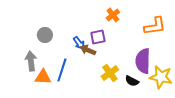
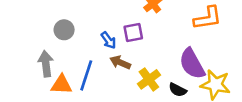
brown arrow: (88, 50) -> (120, 62), moved
purple semicircle: (143, 61) -> (192, 64), turned -30

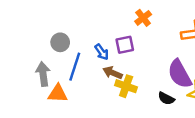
blue line: (86, 75) -> (75, 67), moved
yellow cross: (149, 79) -> (126, 86), moved, turned -35

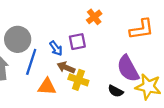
gray circle: (60, 42) -> (18, 39), size x1.5
orange triangle: (58, 94) -> (47, 87), moved

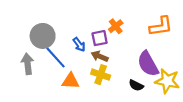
orange cross: (94, 17) -> (116, 26), moved
blue line: (31, 62) -> (56, 57), turned -60
brown arrow: (66, 67) -> (100, 56), moved

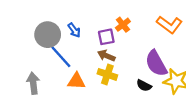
orange L-shape: (161, 26) -> (169, 25), turned 45
blue arrow: (79, 45) -> (74, 30), moved
gray arrow: (28, 64) -> (33, 83), moved

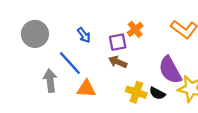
gray circle: (48, 35) -> (35, 34), moved
yellow cross: (107, 74) -> (136, 92), moved
gray arrow: (33, 83) -> (50, 81), moved

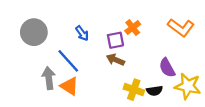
purple semicircle: (170, 70) -> (167, 68), size x0.7
orange triangle: (86, 89) -> (69, 86), moved, turned 30
black semicircle: (157, 93) -> (154, 91), turned -35

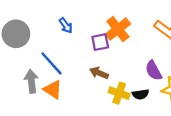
orange cross: (133, 28) -> (118, 29), size x1.5
blue arrow: (82, 33) -> (66, 25), moved
brown arrow: (115, 60) -> (99, 73), moved

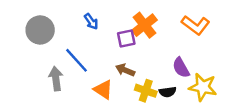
orange triangle: (53, 90) -> (103, 89), moved

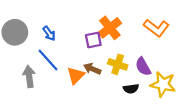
blue arrow: (91, 21) -> (49, 33), moved
orange triangle: (103, 89) -> (76, 75), moved, turned 42
yellow cross: (146, 91) -> (118, 64), moved

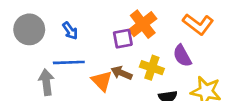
blue line: (48, 60) -> (69, 62), turned -50
purple semicircle: (143, 67) -> (182, 56), moved
orange triangle: (76, 75) -> (102, 81), turned -30

